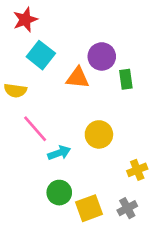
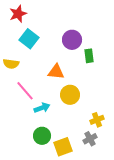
orange triangle: (78, 78) -> (56, 72), moved
gray cross: (127, 208) -> (90, 139), moved

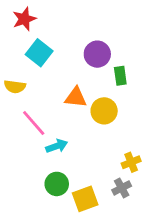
yellow circle: (70, 95) -> (104, 111), moved

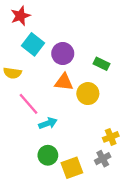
purple circle: (97, 54) -> (63, 54), moved
green rectangle: (120, 76) -> (102, 64), turned -56

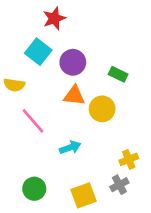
red star: (20, 16) -> (54, 18), moved
cyan arrow: (48, 123) -> (70, 147), moved
green circle: (48, 155) -> (34, 189), moved

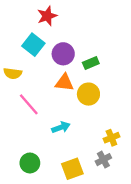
green rectangle: (118, 74) -> (91, 63), moved, turned -49

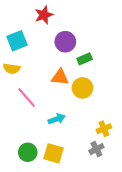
cyan square: (33, 45) -> (17, 41), moved, turned 30
purple circle: (63, 54) -> (65, 42), moved
yellow square: (72, 169) -> (53, 153), moved, turned 36

